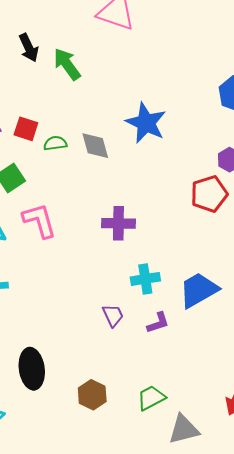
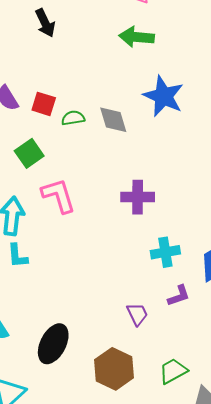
green arrow: (67, 64) -> (137, 37), moved, turned -48
purple trapezoid: (113, 315) -> (137, 314), moved
black ellipse: (32, 369) -> (53, 344), turned 36
brown hexagon: (92, 395) -> (114, 369), size x1.4

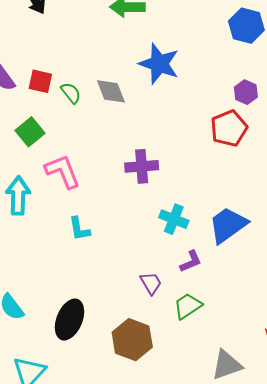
green semicircle: (73, 118) -> (71, 93), turned 65
cyan cross: (165, 252) -> (174, 219), turned 36
cyan L-shape: (17, 256) -> (79, 229), moved
green trapezoid: (173, 371) -> (188, 306), moved

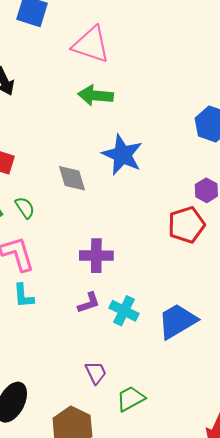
green semicircle: (71, 93) -> (25, 208), moved
cyan L-shape: (79, 229) -> (23, 296), moved
purple L-shape: (191, 261) -> (89, 303), moved

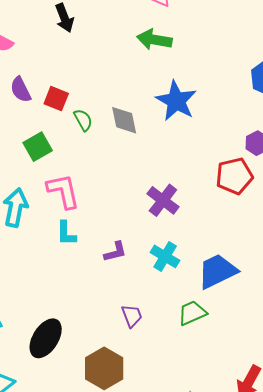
green semicircle: (25, 208) -> (83, 120), moved
purple cross: (96, 256) -> (163, 200), moved, turned 32
purple L-shape: (89, 303) -> (115, 252), moved
green trapezoid: (131, 399) -> (192, 313), moved

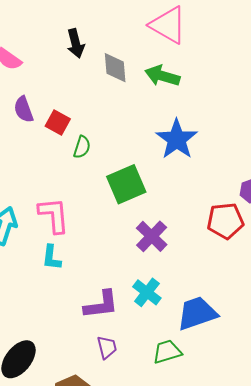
green semicircle: (83, 120) -> (82, 147), turned 40
gray diamond: (124, 120) -> (115, 68), moved
green square: (38, 147) -> (126, 184), moved, size x1.4
purple L-shape: (115, 252) -> (101, 305), moved, size x1.5

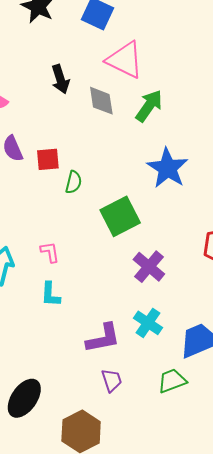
pink triangle: (168, 25) -> (125, 60), moved
green arrow: (162, 76) -> (149, 106), turned 112
red square: (58, 123) -> (48, 159), turned -30
pink L-shape: (54, 215) -> (50, 252), size x0.6

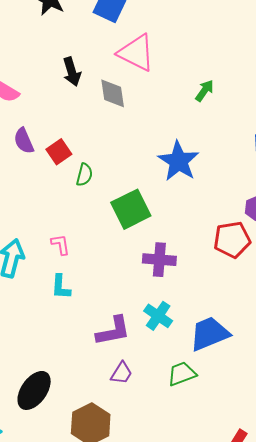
green arrow: (149, 106) -> (205, 91), moved, size x0.7
red square: (48, 159) -> (59, 152), turned -30
purple cross: (149, 267) -> (159, 260), turned -36
purple trapezoid: (112, 380) -> (122, 373), turned 50

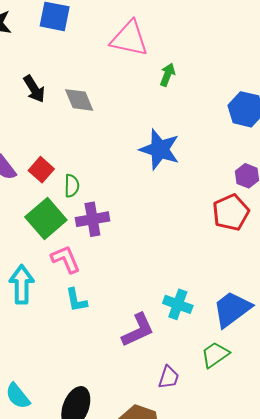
pink triangle: (136, 53) -> (129, 39), moved
green square: (131, 209) -> (46, 219), moved
pink L-shape: (60, 245) -> (66, 259), size x1.4
purple cross: (159, 260) -> (92, 219), moved
purple trapezoid: (122, 373) -> (169, 377), moved

